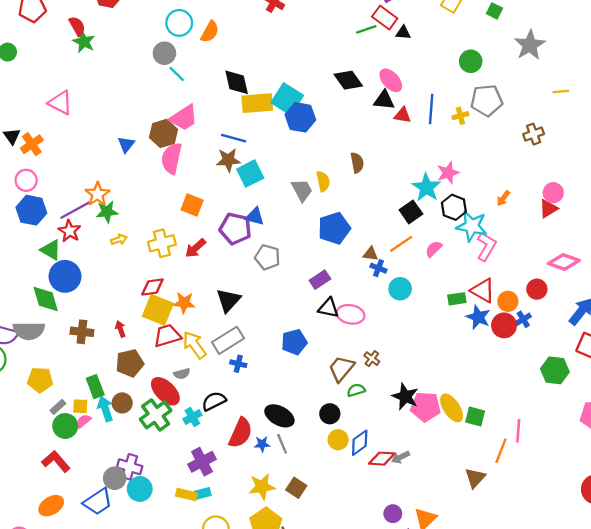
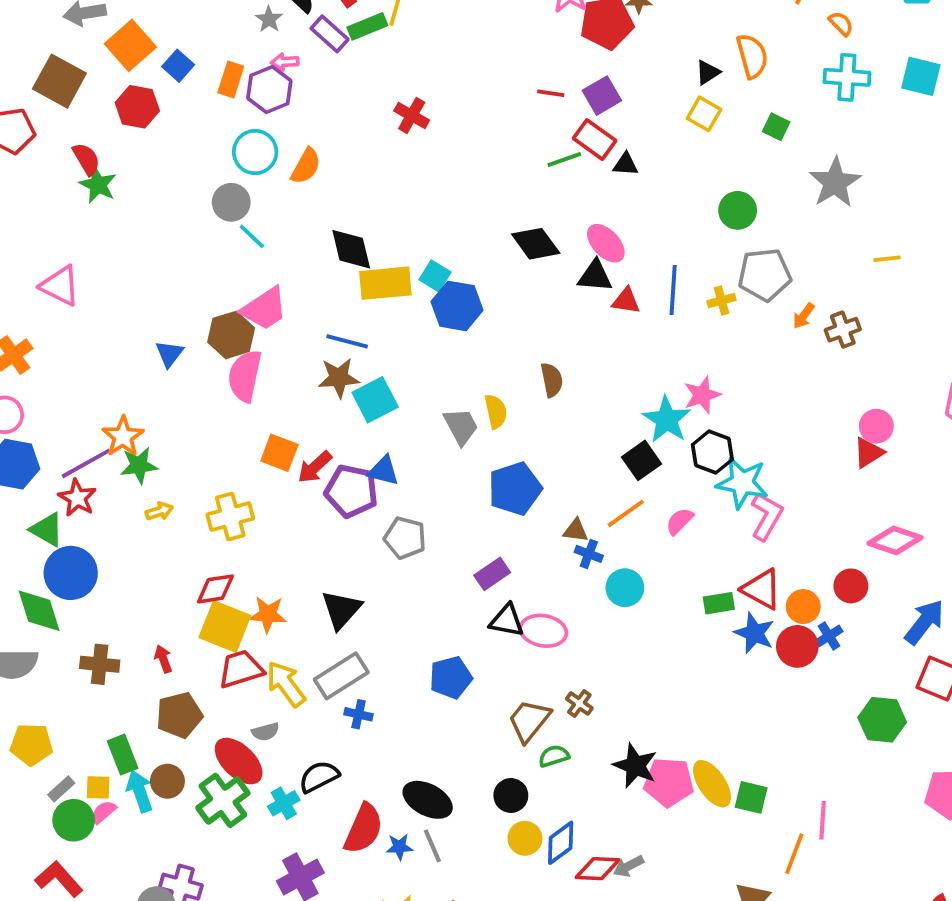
cyan square: (287, 99) -> (435, 276), size x0.6
orange arrow: (503, 198) -> (804, 316), moved
red arrow: (195, 248) -> (315, 467), moved

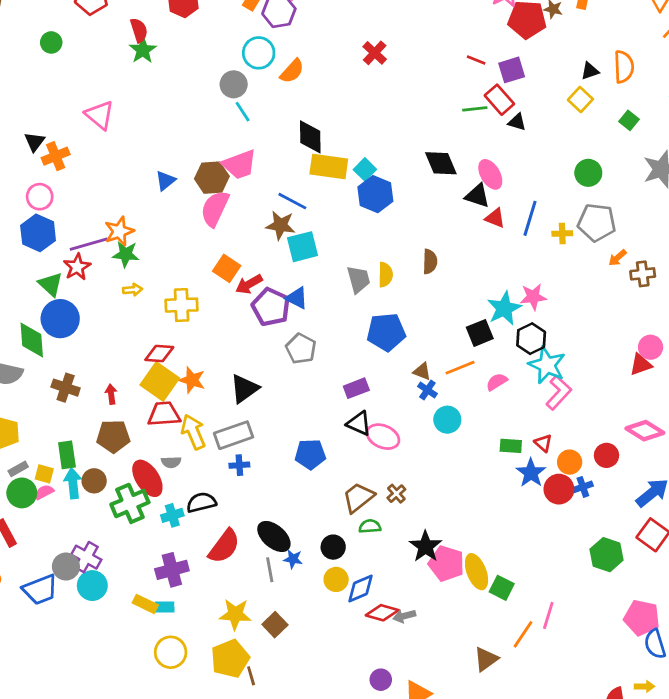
red triangle: (762, 589) -> (543, 443), size x0.6
blue cross: (359, 714) -> (239, 465), turned -30
blue star: (399, 847) -> (293, 559), moved

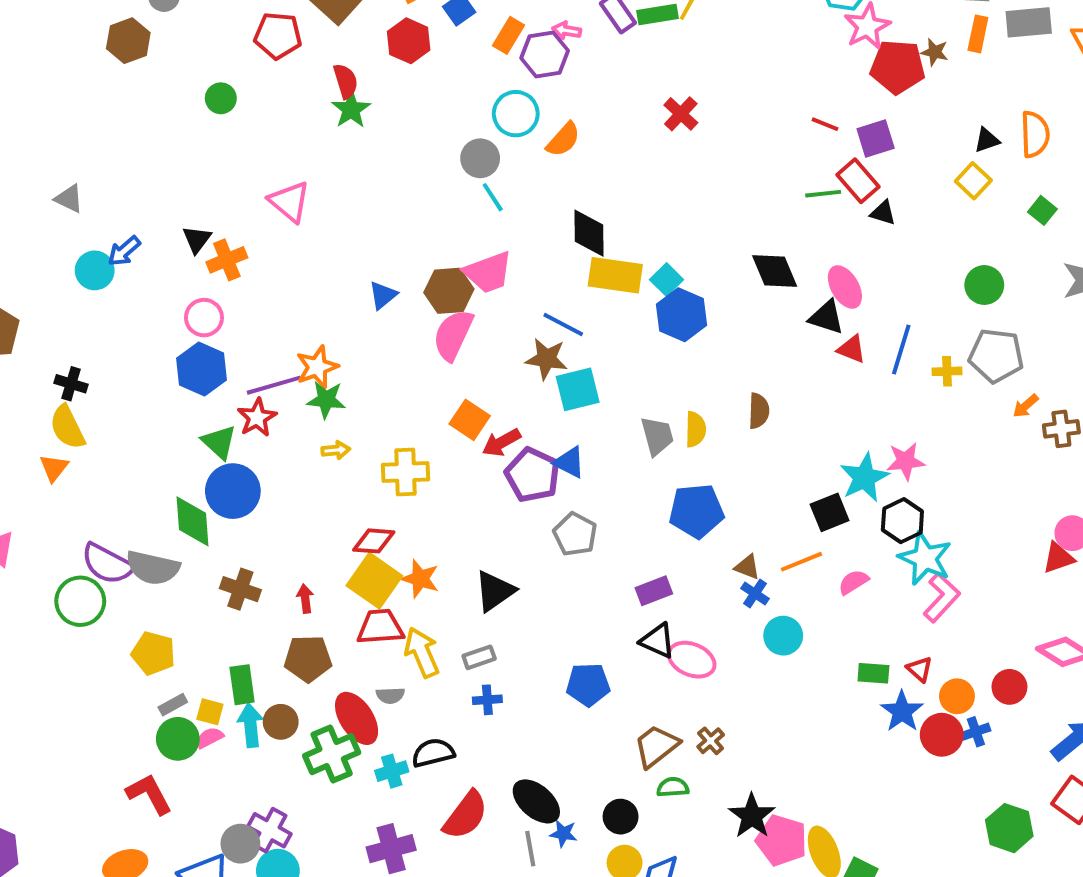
gray rectangle: (234, 435) -> (479, 657), size x0.6

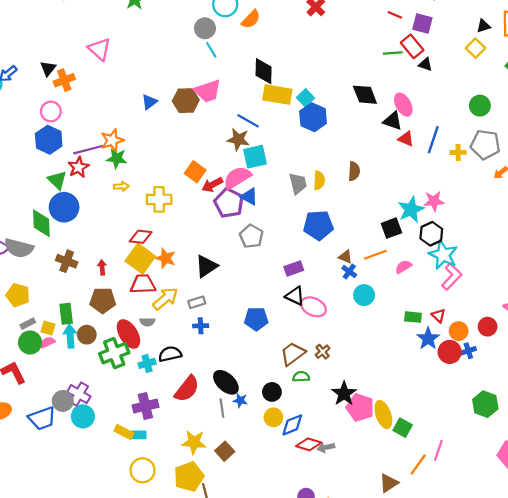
purple square: (876, 139) -> (422, 23), turned 30
pink semicircle: (453, 335) -> (237, 178), moved, turned 32
yellow arrow: (422, 652) -> (165, 299), turned 72

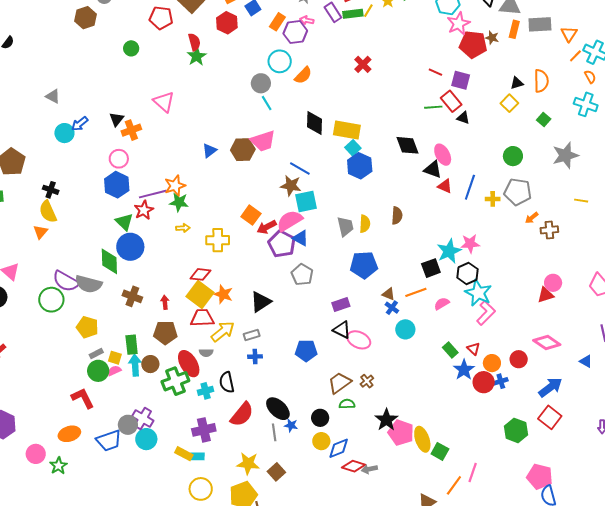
yellow rectangle: (277, 95) -> (347, 130), moved
green rectangle: (413, 317) -> (450, 350), turned 42
black semicircle: (170, 354) -> (227, 382), turned -90

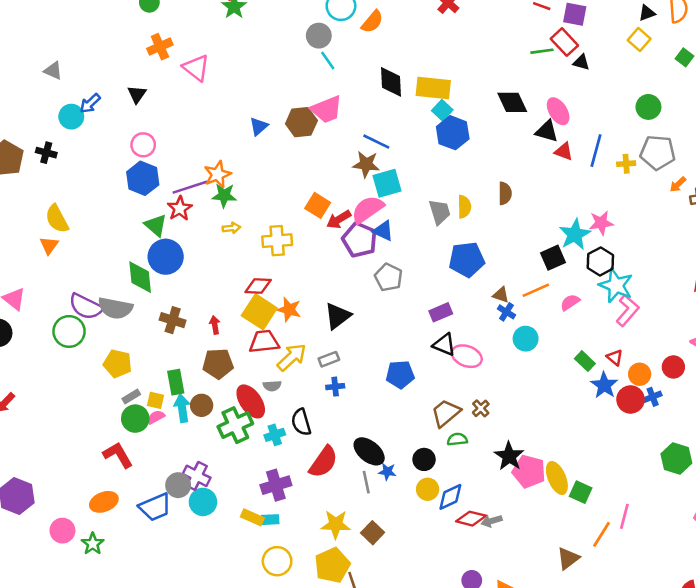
orange cross: (131, 130) -> (160, 47), moved
black cross: (51, 190) -> (46, 153), moved

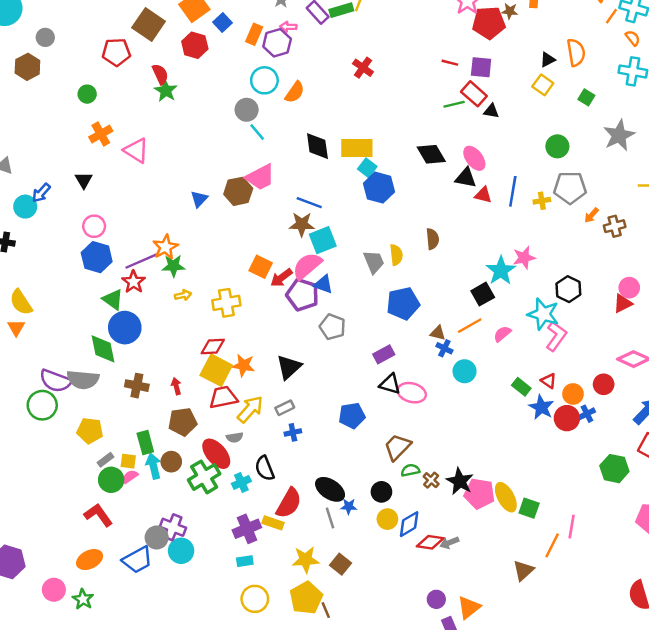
black hexagon: (600, 261) -> (568, 289), moved
brown cross: (481, 408) -> (431, 480), moved
yellow rectangle: (252, 517) -> (273, 523), moved

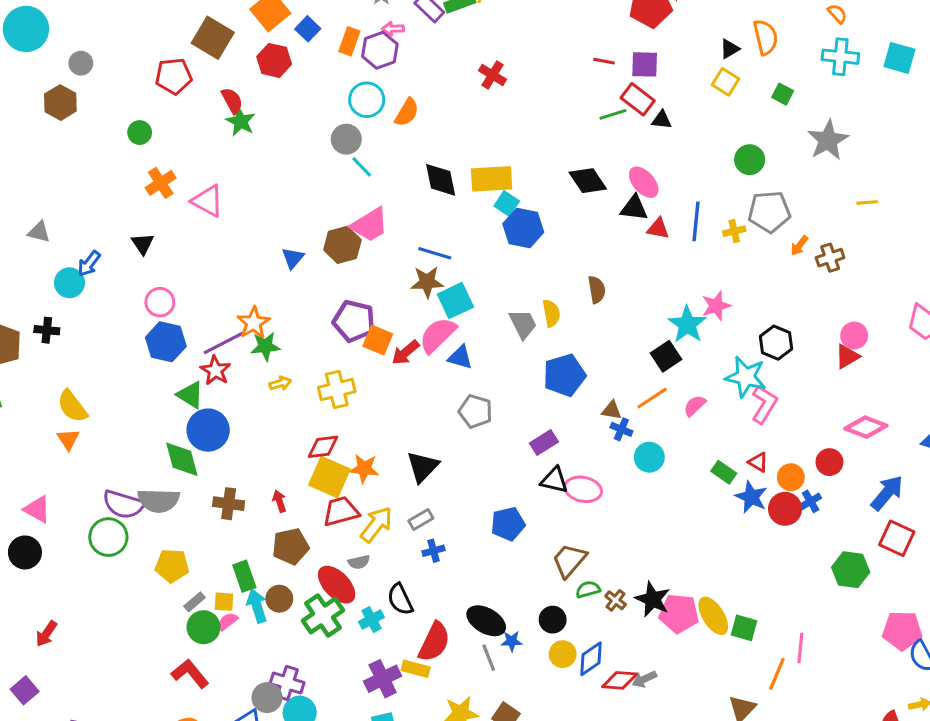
purple pentagon: (302, 295) -> (354, 321), moved

